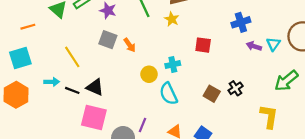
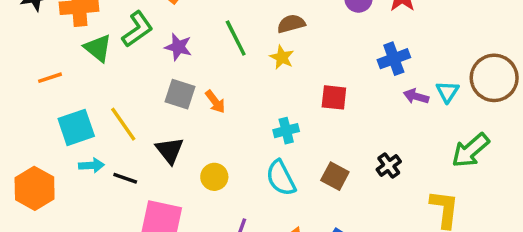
cyan square: (20, 58) -> (76, 127), moved
yellow circle: (149, 74) -> (214, 177), moved
black triangle: (95, 87) -> (170, 150), moved, turned 30
brown square: (212, 94) -> (335, 176), moved

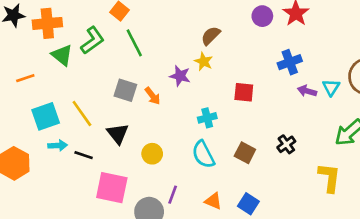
brown semicircle: (291, 24) -> (211, 36), turned -30
green line: (236, 38) -> (134, 43), moved
purple star: (178, 47) -> (180, 76), moved

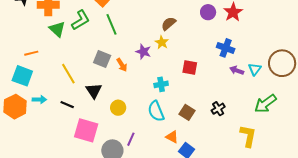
blue cross: (290, 62) -> (226, 48), turned 36
orange line: (25, 78) -> (31, 53), moved
cyan square: (46, 116) -> (22, 76), moved, turned 35
cyan arrow: (58, 145) -> (39, 100), moved
orange triangle: (213, 201) -> (172, 137), moved

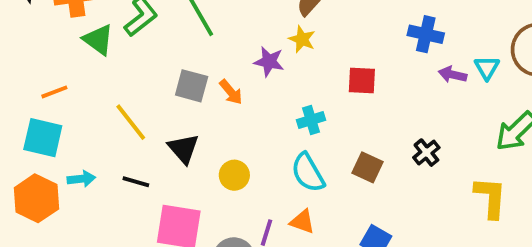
orange triangle: (172, 137) -> (302, 222), moved

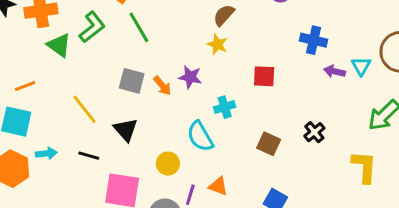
purple star: (269, 62) -> (190, 77), moved
cyan semicircle: (308, 173) -> (200, 136), moved
yellow circle: (234, 175) -> (168, 164), moved

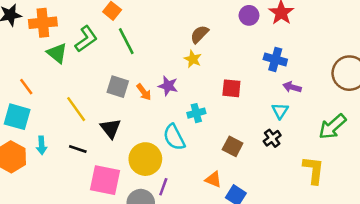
cyan triangle: (361, 66) -> (280, 111), moved
orange line: (25, 86) -> (26, 87), turned 72
cyan arrow: (46, 153) -> (42, 145), turned 90
yellow circle: (168, 164) -> (145, 159), size x1.6
orange triangle: (218, 186) -> (213, 179), moved

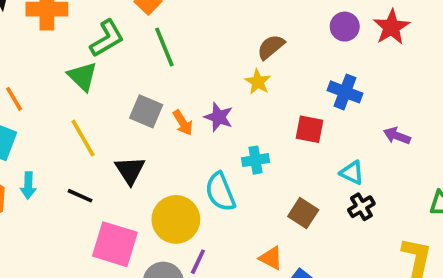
green triangle: (57, 53) -> (83, 76), moved
blue cross: (275, 59) -> (345, 92), moved
cyan triangle: (280, 111) -> (352, 173), moved, turned -42

